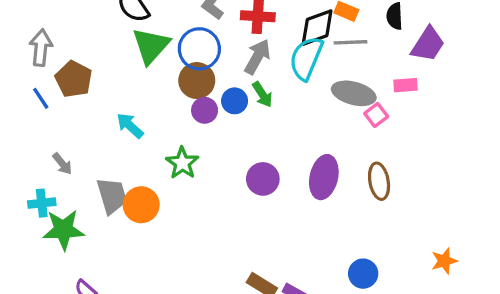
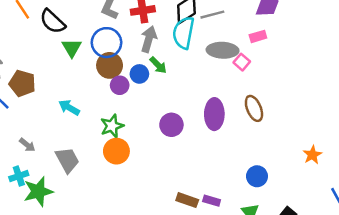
green triangle: (151, 46) -> (72, 48), size x0.7
green star: (182, 163) -> (112, 126), turned 30
orange circle: (141, 205) -> (116, 151), moved

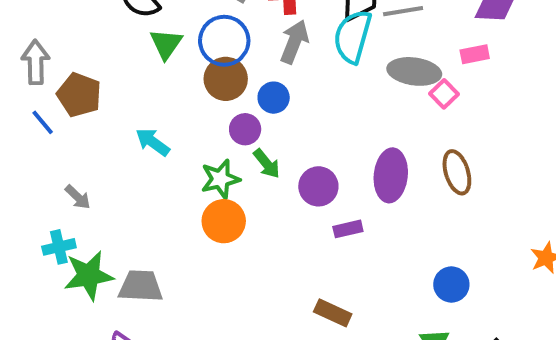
green arrow: (158, 65) -> (267, 164), moved
purple circle: (120, 85) -> (245, 129), moved
gray trapezoid: (67, 160) -> (141, 286), moved, turned -64
purple rectangle: (212, 201) -> (348, 229), moved, turned -35

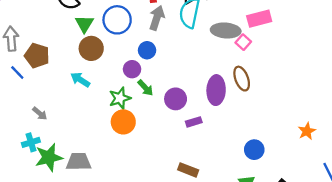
pink rectangle: (475, 54) -> (259, 19), size x1.5
brown circle: (226, 79) -> (91, 48), moved
brown ellipse: (457, 172) -> (242, 79), moved

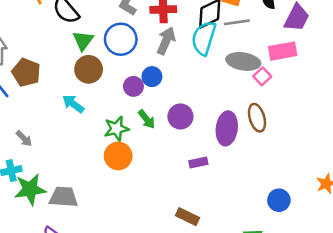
purple circle: (132, 69) -> (133, 86), moved
purple circle: (176, 99) -> (180, 116), moved
blue circle: (254, 150) -> (279, 200), moved

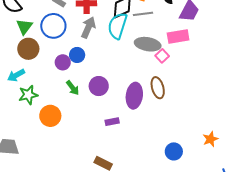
cyan arrow: (73, 104) -> (16, 75), turned -66
green star: (116, 129) -> (28, 95), moved

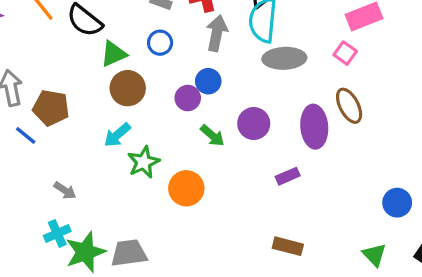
blue circle: (53, 26) -> (160, 43), size x0.6
green triangle: (24, 27) -> (114, 54), turned 42
gray ellipse: (148, 44) -> (284, 58), moved

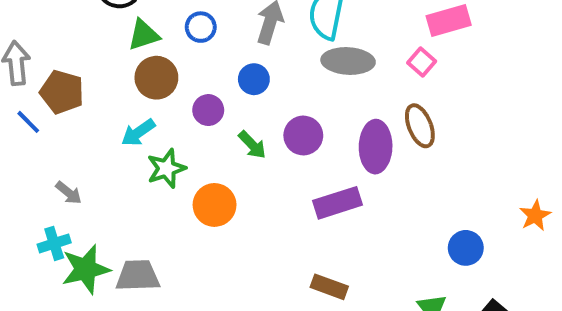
purple circle: (188, 98) -> (208, 110), moved
purple rectangle: (288, 176) -> (338, 203), size x1.6

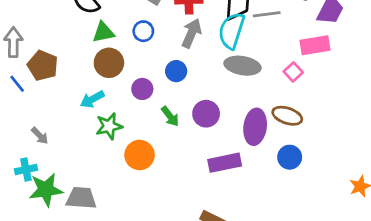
brown ellipse: (420, 126) -> (287, 116), turned -56
blue circle: (466, 248) -> (290, 157), moved

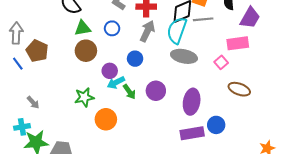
cyan arrow: (92, 99) -> (116, 82), moved
brown ellipse: (287, 116) -> (239, 89), moved
purple rectangle: (225, 163) -> (192, 133), moved

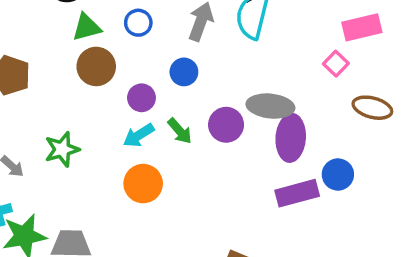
gray ellipse: (184, 56) -> (270, 106), moved
cyan arrow: (116, 82) -> (139, 135), moved
green star: (84, 97) -> (62, 149), moved

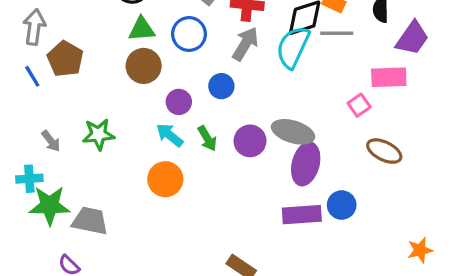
blue circle: (138, 23) -> (189, 34), size x1.4
cyan arrow: (139, 135) -> (170, 135), turned 60

